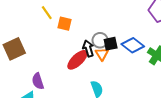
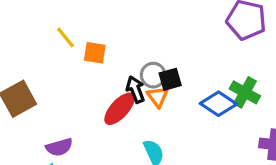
blue diamond: (133, 45) -> (219, 104), moved
purple semicircle: (38, 81) -> (59, 147), turned -84

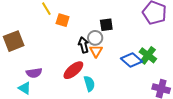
black square: (170, 79) -> (106, 25), moved
red ellipse: (120, 109) -> (73, 70), moved

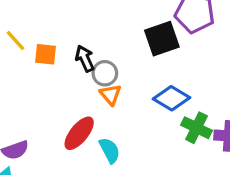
black square: (106, 25) -> (162, 39), moved, size x1.5
black arrow: (84, 45) -> (85, 59), moved
green cross: (148, 55) -> (197, 128), moved

